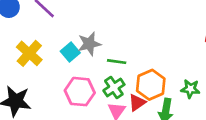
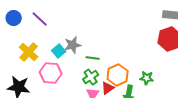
pink hexagon: (80, 92) -> (51, 73), moved

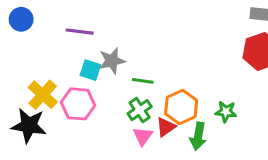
purple line: (40, 19) -> (80, 32), moved, turned -36
cyan square: (59, 51) -> (90, 70), turned -32
yellow cross: (29, 52) -> (43, 95), moved

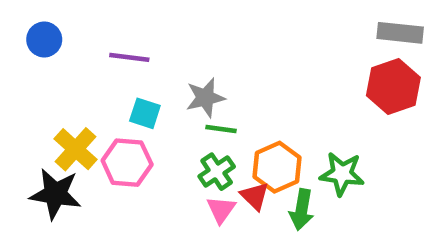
gray star: (112, 61) -> (205, 98), moved
green star: (226, 112) -> (342, 174), size x1.4
red triangle: (166, 127) -> (255, 196), turned -40

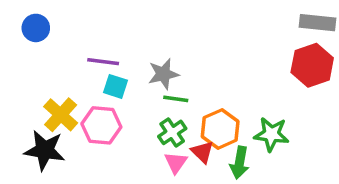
purple line: (129, 57) -> (103, 62), moved

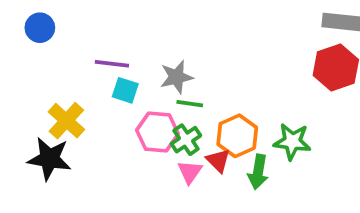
pink hexagon: (101, 125) -> (157, 132), moved

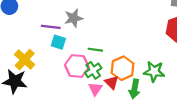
gray star: (176, 77) -> (74, 18), moved

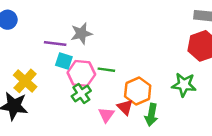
pink hexagon: (77, 66) -> (81, 73), moved
green cross: (93, 70) -> (81, 93), moved
green star: (154, 71) -> (184, 85), moved

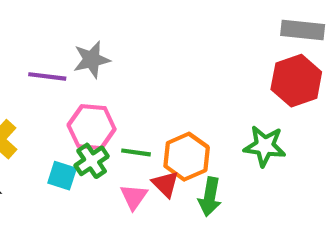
cyan square: (64, 61) -> (62, 176), moved
green line: (106, 70) -> (136, 152), moved

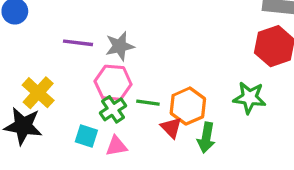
gray star: (92, 60) -> (120, 46), moved
cyan square: (62, 176) -> (86, 136), moved
pink triangle: (134, 197) -> (116, 146), moved, turned 45

